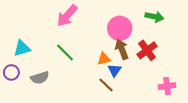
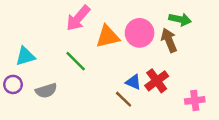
brown arrow: (122, 49) -> (169, 40), moved
red cross: (147, 50) -> (157, 81), moved
orange triangle: (104, 59) -> (108, 37), moved, size x1.5
blue triangle: (114, 70) -> (133, 82), turned -40

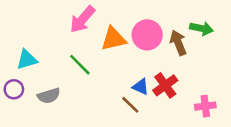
green arrow: (180, 19) -> (201, 28), moved

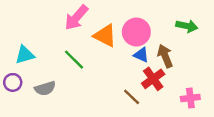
orange triangle: (113, 39) -> (105, 36), turned 40
brown arrow: (178, 43) -> (165, 56), moved
blue triangle: (141, 87) -> (141, 55), moved
brown line: (130, 105) -> (132, 97), moved

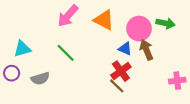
pink circle: (136, 32) -> (139, 29), moved
orange triangle: (105, 36) -> (104, 20), moved
red cross: (153, 79) -> (121, 71), moved
pink cross: (190, 98) -> (177, 81), moved

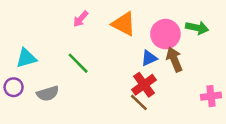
pink arrow: (68, 16) -> (81, 19), size x0.6
blue triangle: (125, 49) -> (149, 58), turned -48

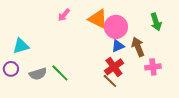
green arrow: (197, 28) -> (156, 22), turned 60
pink circle: (165, 34) -> (116, 27), moved
green line: (78, 63) -> (60, 73), moved
pink cross: (211, 96) -> (153, 67), moved

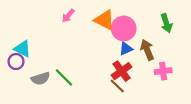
cyan triangle: (21, 46) -> (22, 49), turned 42
purple circle: (11, 69) -> (16, 62), moved

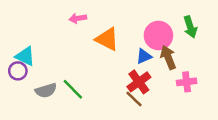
pink arrow: (68, 16) -> (78, 18), turned 40
orange triangle: (104, 20) -> (107, 39), moved
pink circle: (124, 28) -> (158, 35), moved

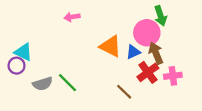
green arrow: (190, 27) -> (160, 16), moved
orange triangle: (107, 39) -> (111, 46), moved
red cross: (139, 82) -> (148, 72), moved

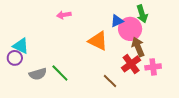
blue triangle: (133, 52) -> (117, 21), moved

